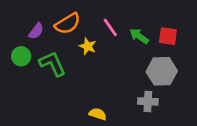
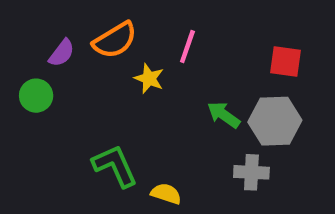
pink line: (110, 27) -> (187, 47), turned 54
green arrow: (139, 36) -> (224, 115), moved
green L-shape: (52, 64) -> (115, 166), moved

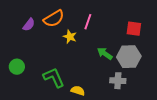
green circle: (36, 96) -> (17, 67), moved

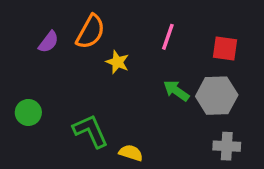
orange semicircle: (54, 19) -> (91, 32), turned -30
pink line: (88, 22) -> (168, 37), moved
gray cross: (118, 81) -> (227, 146), moved

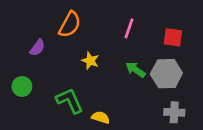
purple semicircle: (49, 42) -> (37, 48), moved
yellow star: (117, 62) -> (90, 61), moved

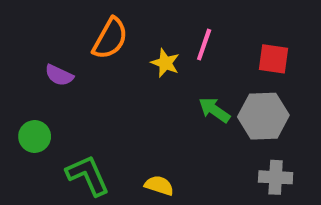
purple semicircle: (37, 48) -> (59, 75), turned 78
yellow star: (90, 61) -> (165, 63), moved
green L-shape: (70, 101) -> (88, 175), moved

